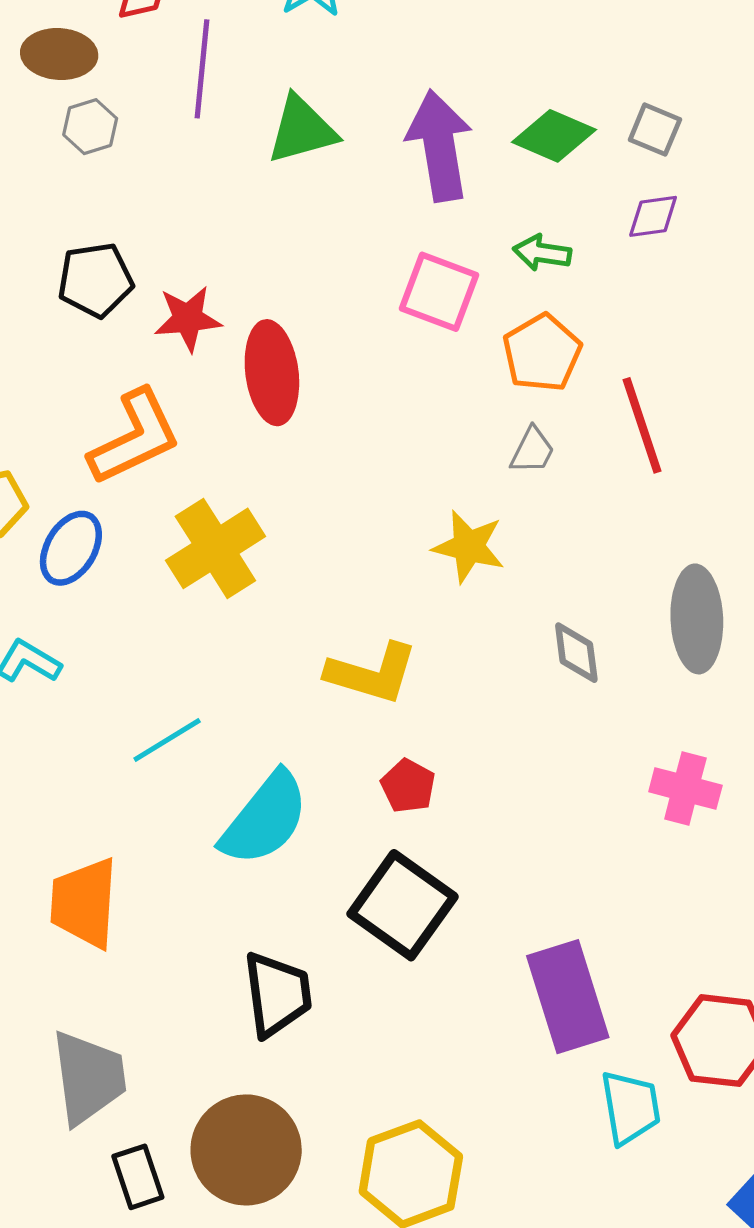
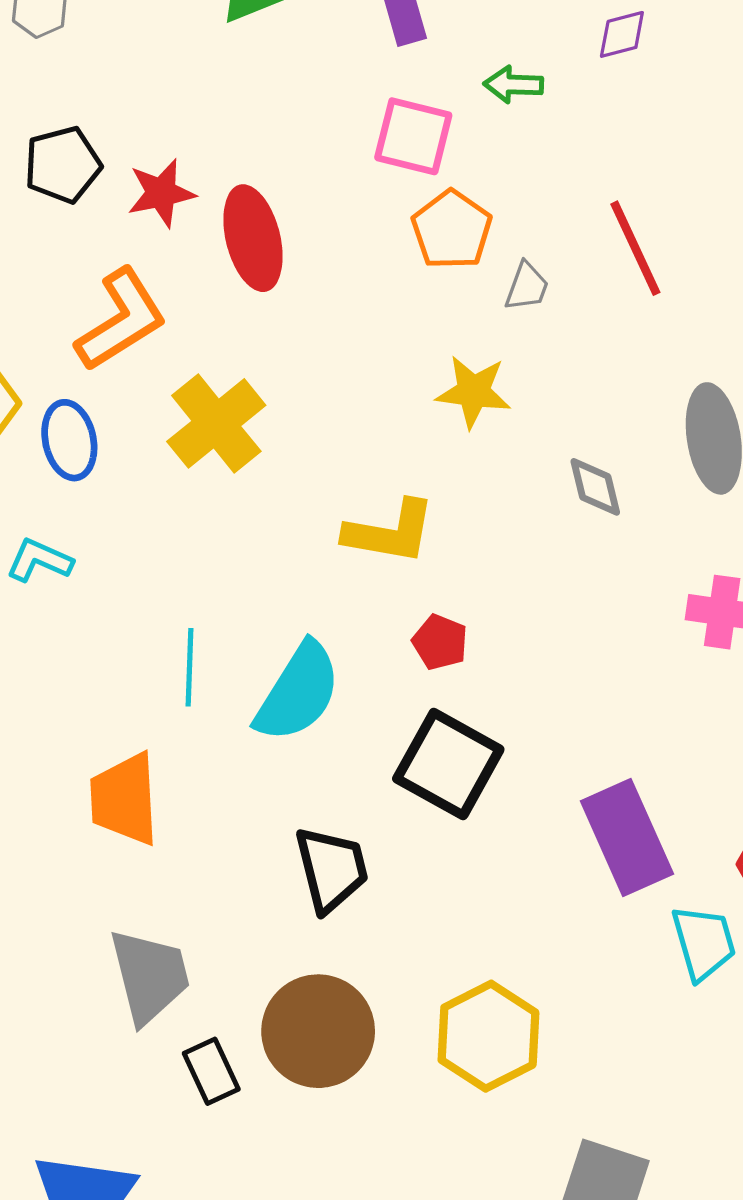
orange pentagon: (542, 353) -> (452, 230), moved
blue ellipse: (71, 548) -> (69, 440), turned -36
cyan line: (167, 740) -> (190, 667), moved, turned -50

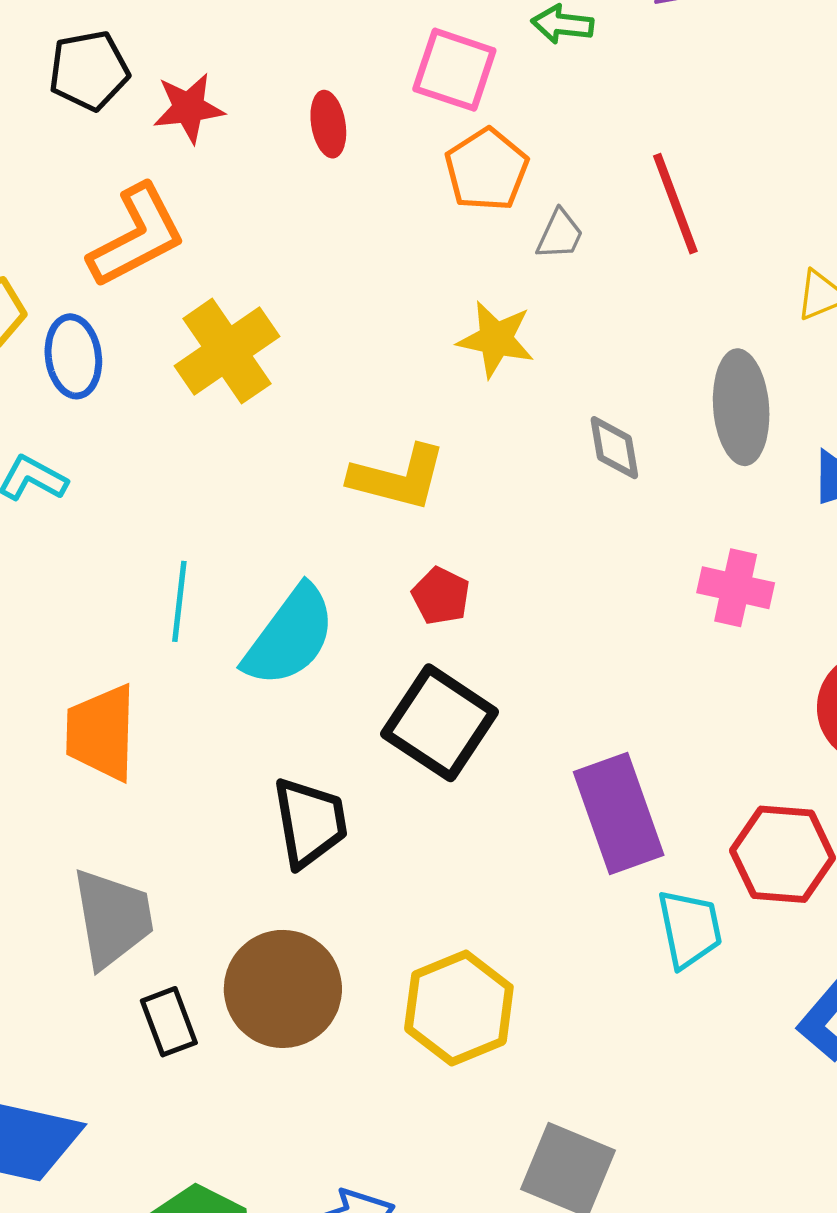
red ellipse: (253, 238) -> (328, 124), moved, size x0.6

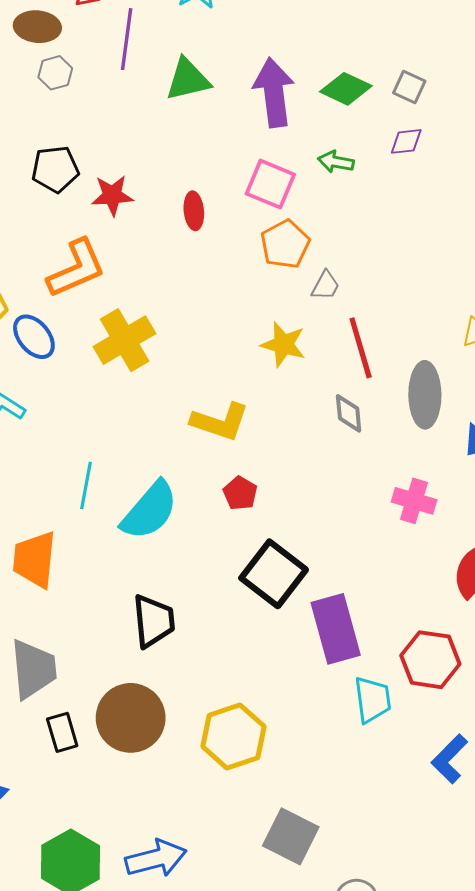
red line: (675, 204) -> (361, 348), moved
blue ellipse: (73, 356) -> (34, 337), turned -36
black square: (440, 723) -> (274, 574), moved

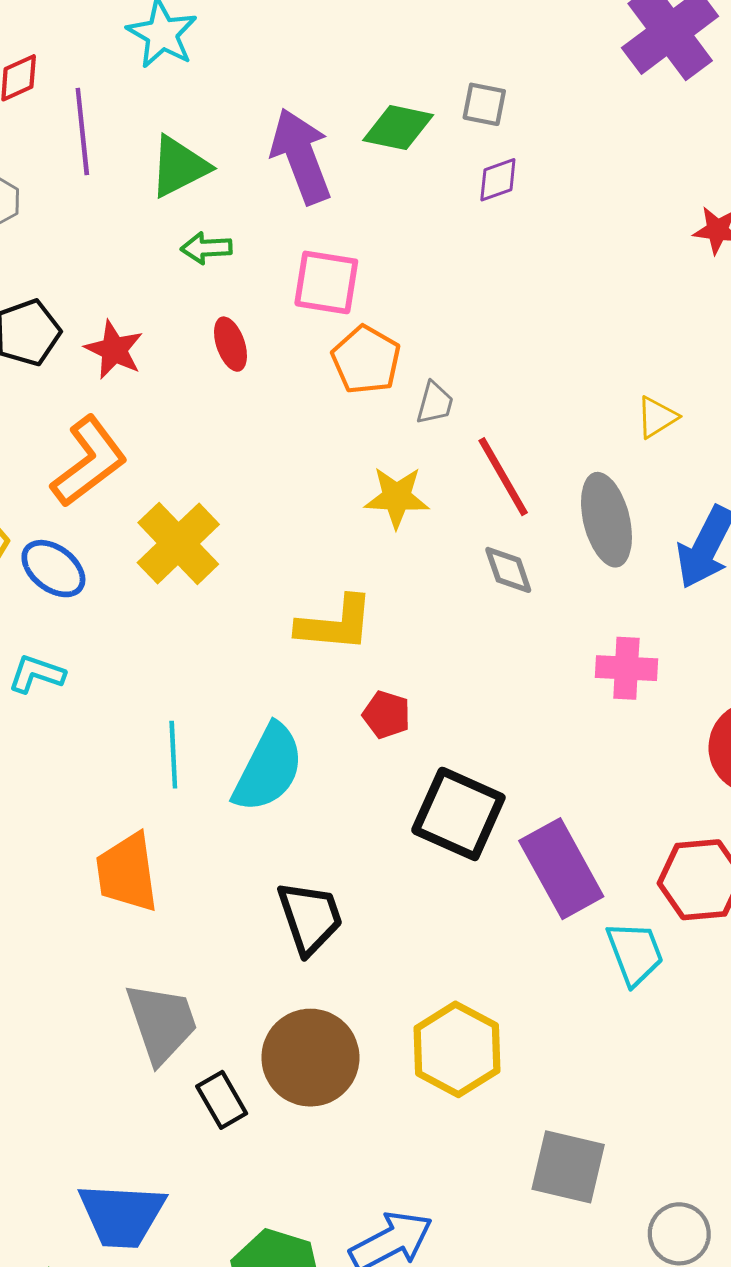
green arrow: (336, 162) -> (206, 248), moved
red star: (112, 195) -> (114, 350), turned -30

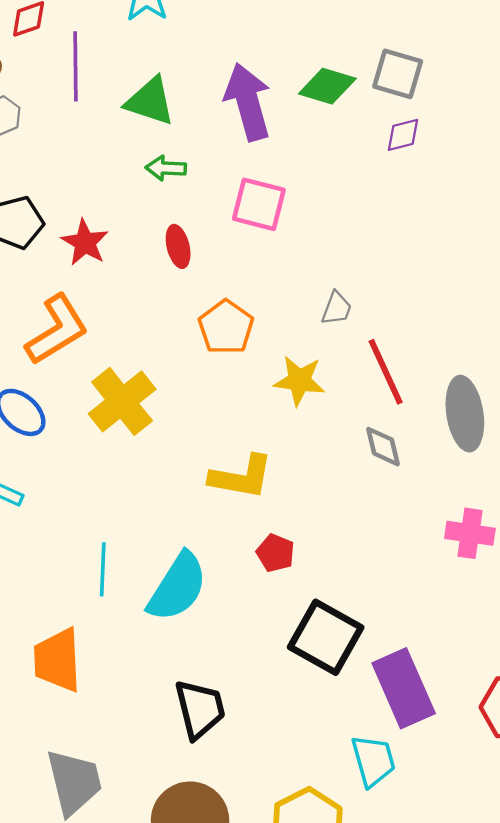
gray square: (484, 104) -> (398, 74), size x1.4
green triangle: (179, 167) -> (150, 101), turned 40
orange pentagon: (366, 360) -> (226, 327), moved
cyan trapezoid: (635, 953) -> (373, 761), moved

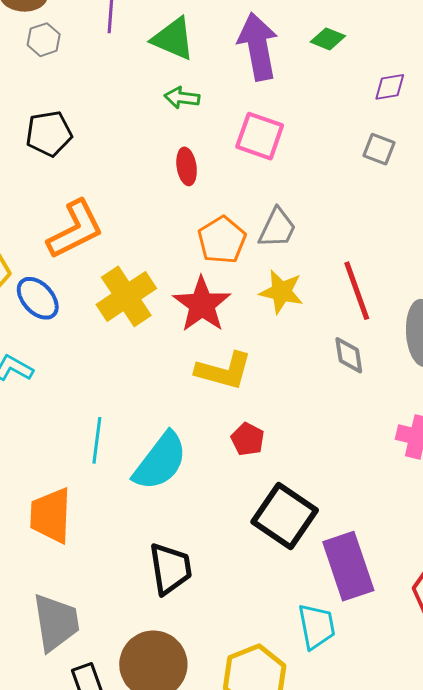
gray square: (398, 74) -> (379, 149), moved, size x0.7
green diamond: (327, 86) -> (328, 39), size x0.7
red star: (85, 242) -> (202, 304), moved, size x1.4
gray trapezoid: (337, 308) -> (277, 228), moved, size x1.4

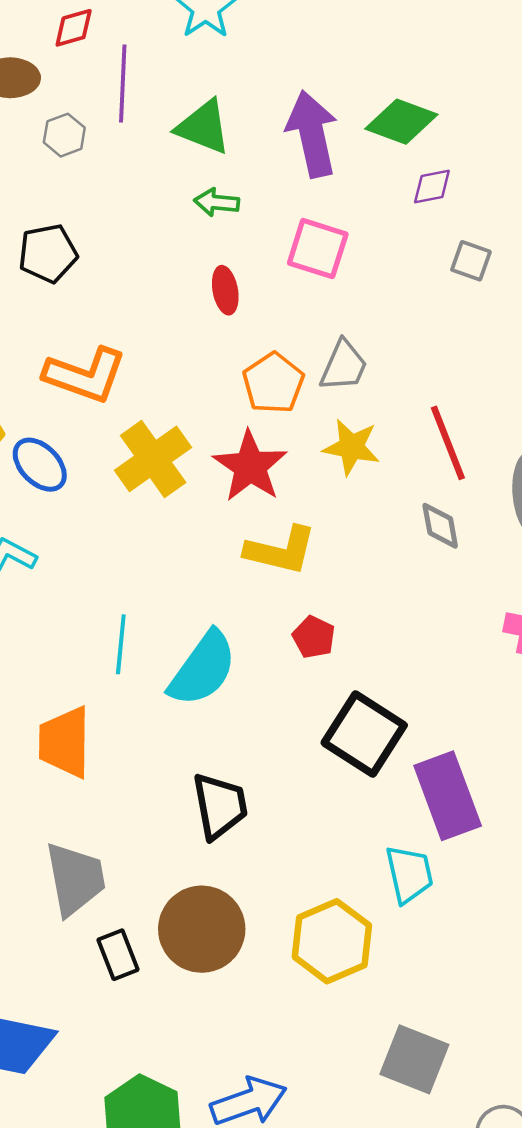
green diamond: (328, 39) -> (401, 122), size x1.6
gray hexagon: (44, 40) -> (64, 135), moved
purple diamond: (390, 87) -> (432, 186), moved
orange L-shape: (75, 229) -> (85, 375), turned 48

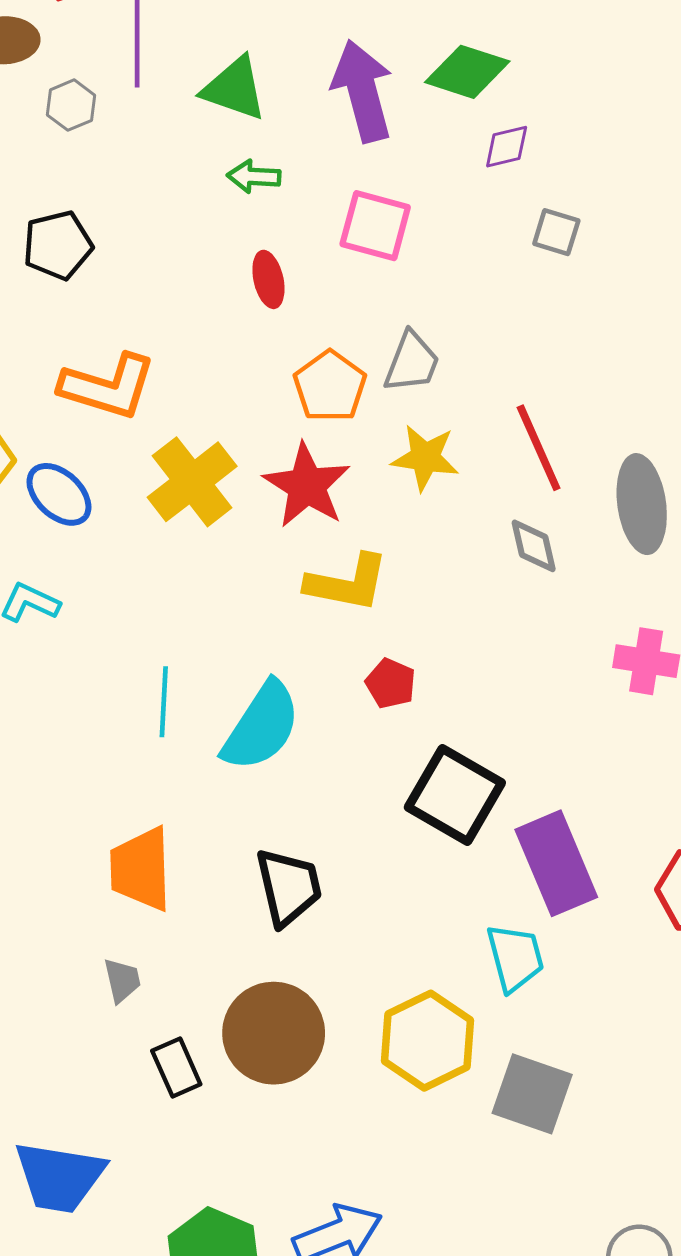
orange trapezoid: (65, 742) -> (141, 869), moved
gray trapezoid: (75, 879) -> (122, 980), size x0.5
gray square: (414, 1059) -> (532, 1094), moved

